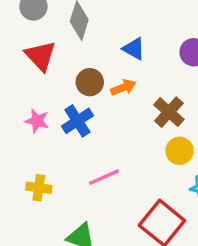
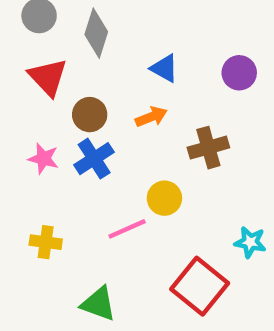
brown circle: (90, 82) -> (90, 115), moved
brown cross: (169, 112) -> (208, 148), turned 32
yellow circle: (180, 151) -> (164, 198), moved

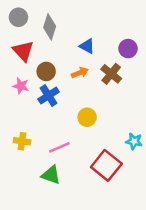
brown cross: (208, 148) -> (111, 74), moved, turned -35
pink star: (43, 159) -> (21, 86), moved
pink line: (127, 229) -> (59, 147), moved

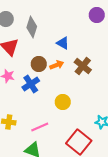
purple circle: (128, 49) -> (97, 15), moved
brown circle: (46, 71) -> (39, 64), moved

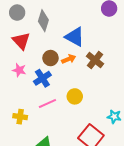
blue triangle: (63, 43) -> (75, 37), size x1.5
pink line: (40, 127) -> (47, 104), moved

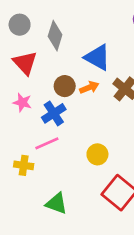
yellow circle: (75, 96) -> (97, 154), moved
pink line: (47, 104) -> (47, 143), moved

